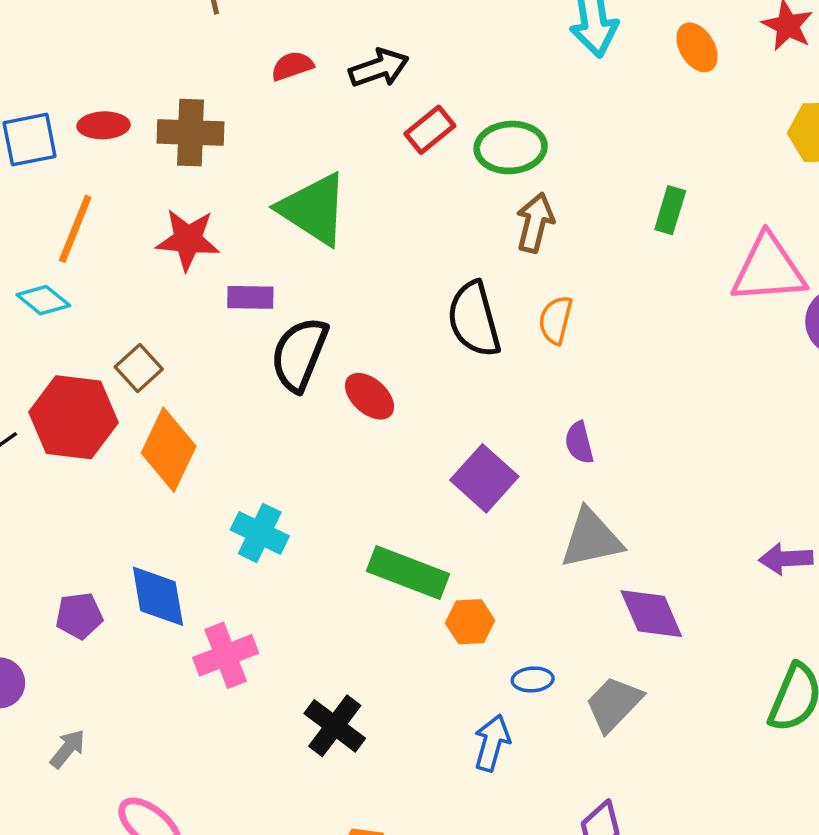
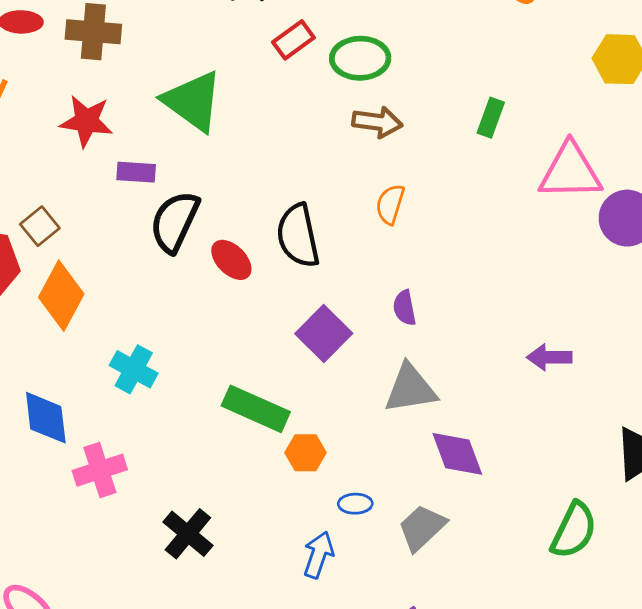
brown arrow: (535, 223) -> (377, 122), turned 81
black semicircle: (474, 319) -> (298, 236), moved
purple arrow: (786, 559) -> (549, 357), moved

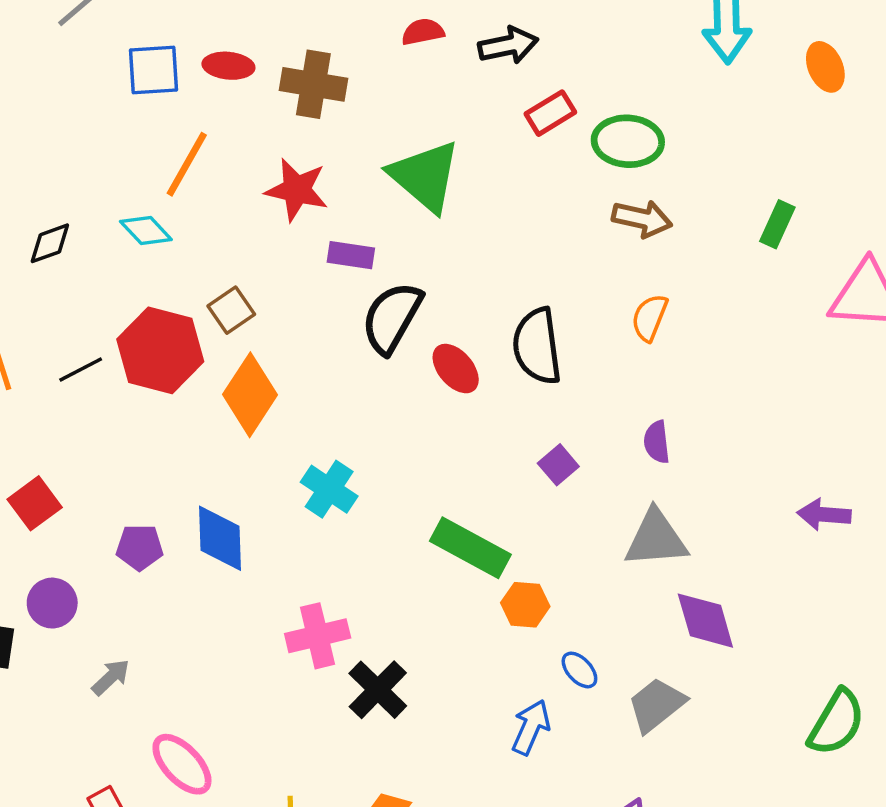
purple square: (324, 333) -> (558, 465), size x0.6
pink cross: (100, 470) -> (318, 636), moved
blue ellipse: (355, 504) -> (579, 670), turned 44

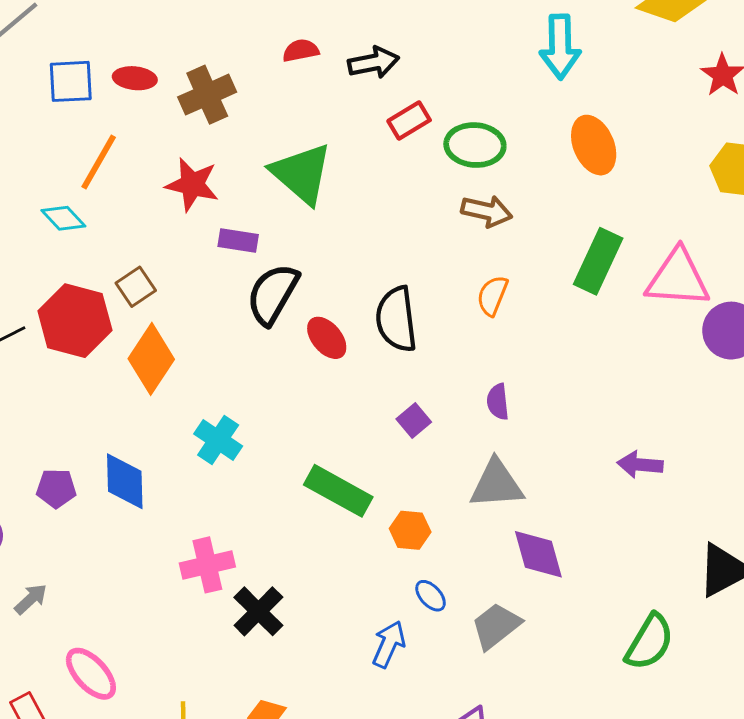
orange ellipse: (825, 67) -> (594, 145), moved, size x1.4
brown cross: (313, 84) -> (207, 95), turned -34
green rectangle: (777, 224) -> (598, 261), moved, size x1.6
orange hexagon: (525, 605) -> (410, 530), moved

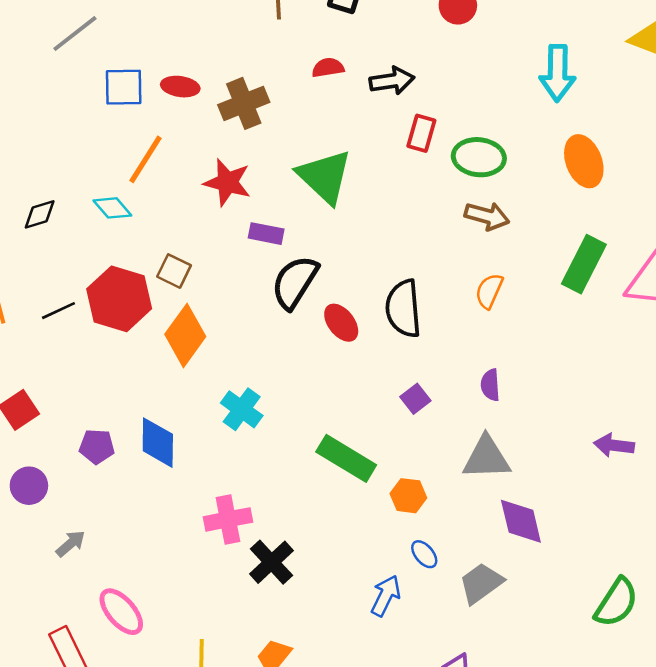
red rectangle: (409, 121) -> (421, 133), turned -45
brown square: (136, 287) -> (174, 271), turned -32

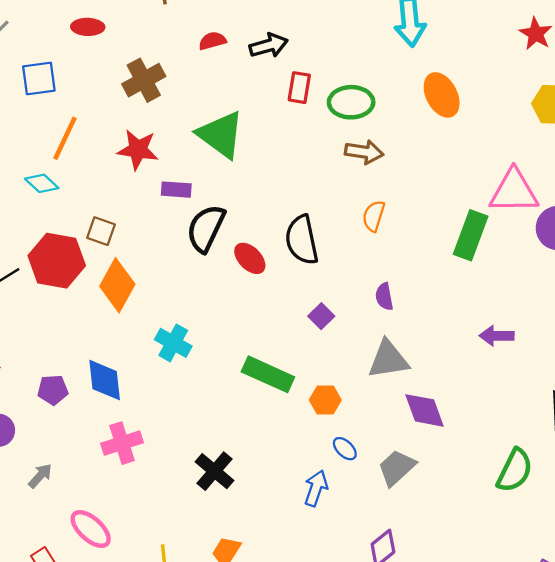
red ellipse: (180, 87) -> (88, 27), moved
green rectangle: (584, 264) -> (471, 235), moved
pink cross: (228, 519) -> (122, 443), moved

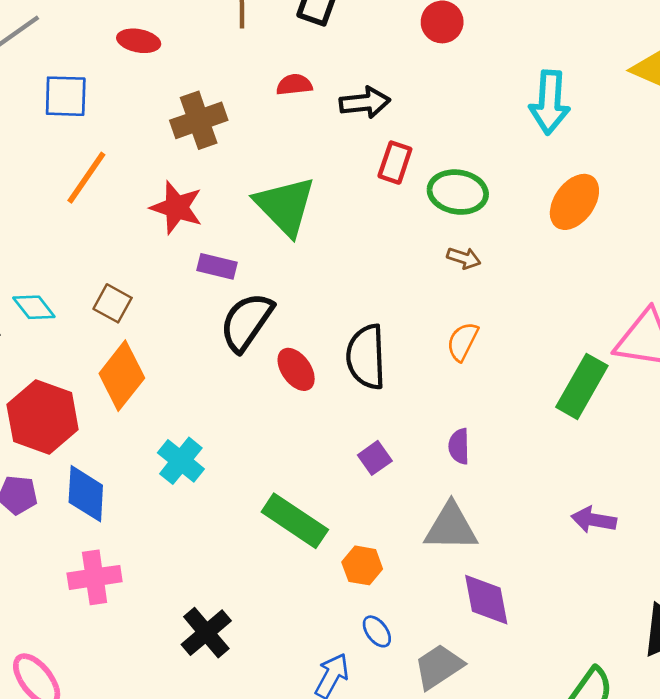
orange ellipse: (442, 95) -> (574, 202), turned 54
brown arrow: (364, 152) -> (464, 258), size x0.7
cyan diamond: (42, 183) -> (34, 307), moved
red hexagon: (57, 261) -> (43, 417), moved

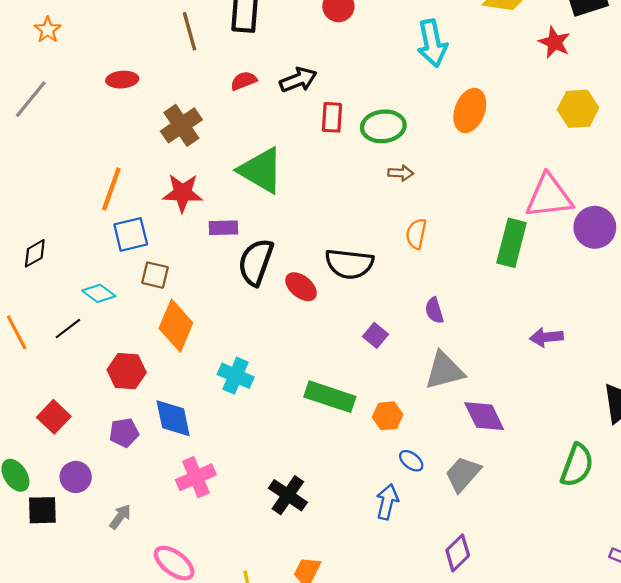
blue square: (66, 96) -> (131, 234), moved
black semicircle: (366, 357) -> (349, 264), turned -66
red hexagon: (43, 417) -> (127, 371), size x0.7

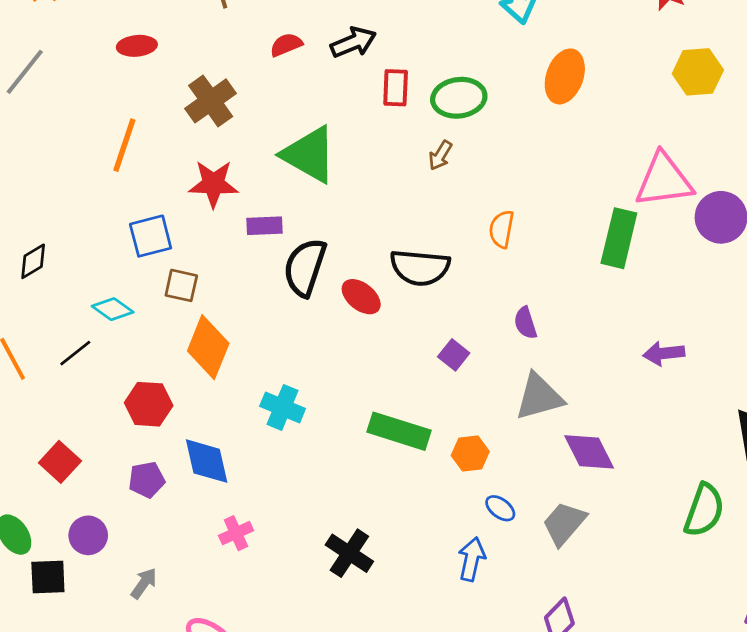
brown arrow: (401, 173) -> (440, 155), moved, turned 120
orange line: (111, 189) -> (124, 145), moved
pink cross: (196, 477) -> (236, 533), size x0.7

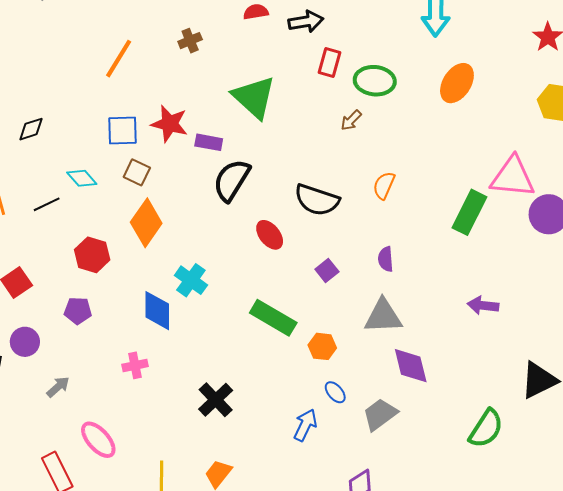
brown cross: (211, 101) -> (190, 41), size x0.6
red star: (213, 184) -> (170, 124), moved
red ellipse: (361, 297) -> (270, 235), moved
blue diamond: (207, 461) -> (157, 311), moved

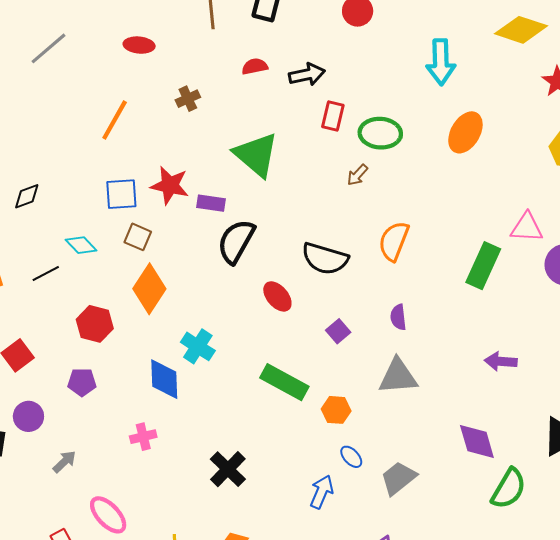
pink triangle: (513, 177) -> (527, 227), size x0.7
orange semicircle: (384, 185) -> (394, 241), size x1.4
purple diamond: (411, 366) -> (477, 442), moved

